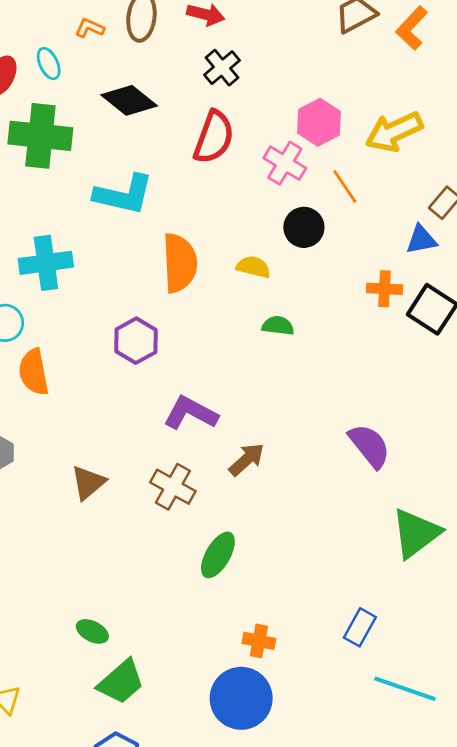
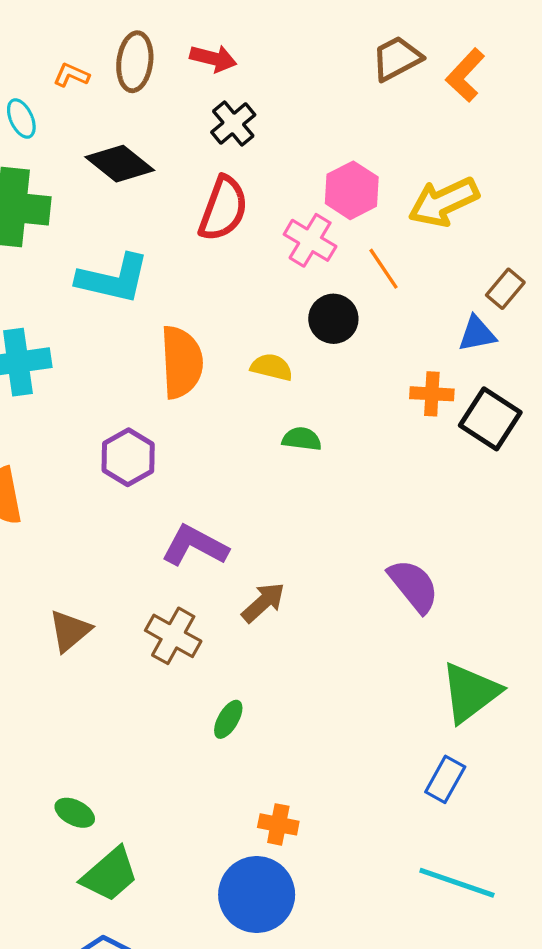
green ellipse: (218, 555) -> (228, 719), size x0.7
blue rectangle: (360, 627) -> (445, 779), moved

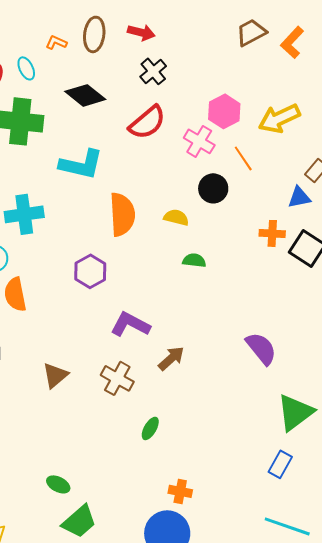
red semicircle: (223, 209) -> (147, 122), turned 30

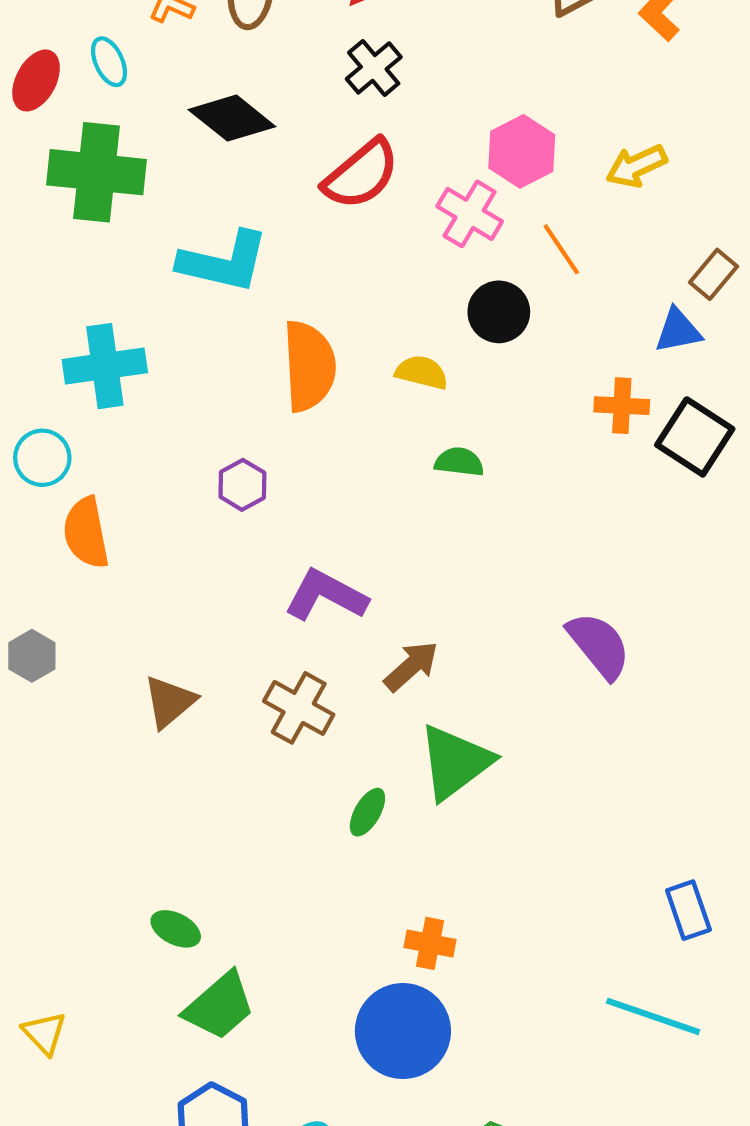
yellow arrow: (279, 118) -> (636, 166), size x0.7
purple hexagon: (90, 271) -> (242, 485), size x0.7
green triangle: (295, 412) -> (455, 762), moved
blue rectangle: (280, 464) -> (688, 910), moved, turned -48

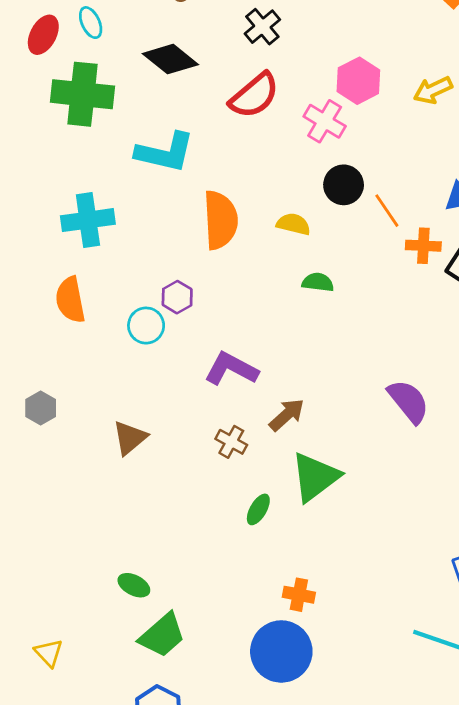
orange line: (561, 249) -> (387, 211), moved
cyan circle: (42, 458) -> (146, 326), moved
orange semicircle: (86, 533) -> (70, 300), moved
brown cross: (299, 708) -> (231, 442), moved, size x0.7

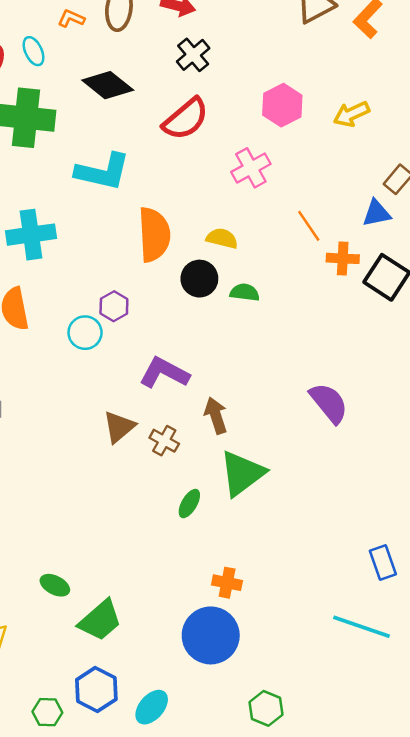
pink cross: (325, 121) -> (251, 168), moved, turned 30
black circle: (344, 185) -> (199, 279), moved
brown arrow: (287, 415) -> (216, 416), turned -66
brown triangle: (130, 438) -> (119, 427), moved
green ellipse: (134, 585) -> (55, 585), moved

